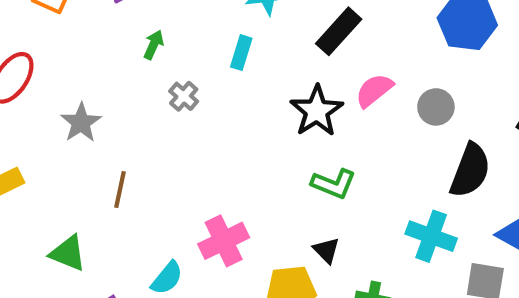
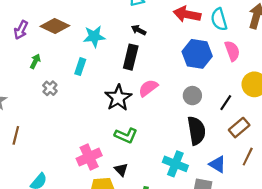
black rectangle: (339, 31) -> (131, 57), turned -30
gray circle: (436, 107) -> (192, 96), moved
black semicircle: (470, 170) -> (196, 131), turned -32
pink cross: (224, 241) -> (89, 157), moved

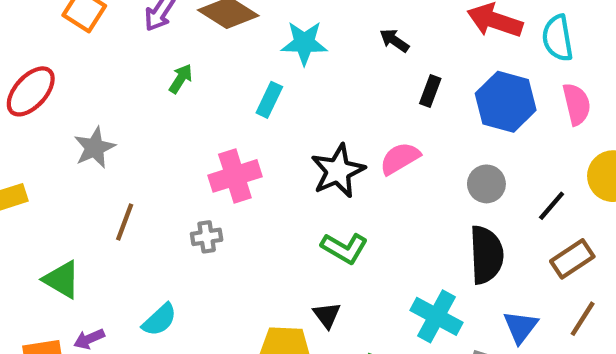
black rectangle: (131, 57) -> (430, 91), moved, size x0.6
gray cross: (50, 88) -> (207, 237), moved, turned 32
pink cross: (89, 157) -> (235, 176), moved
blue triangle: (218, 164) -> (521, 327), turned 30

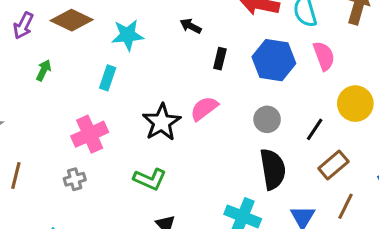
green L-shape: (344, 248) -> (150, 179), moved

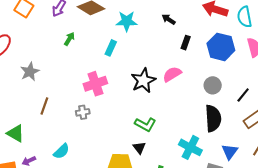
green L-shape: (150, 179) -> (145, 124), moved

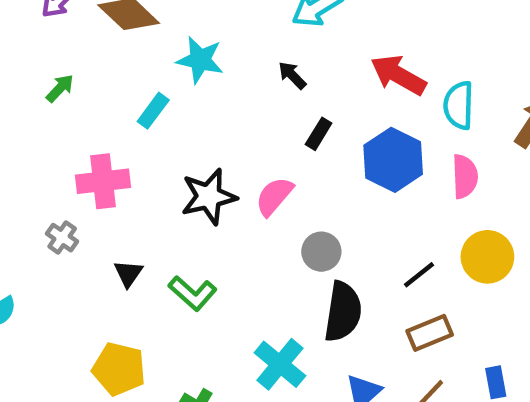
green arrow: (69, 39) -> (60, 88), moved
pink semicircle: (172, 74) -> (274, 196), turned -30
gray circle: (213, 85) -> (321, 252), moved
gray cross: (83, 112) -> (62, 238), turned 32
black triangle: (139, 148) -> (128, 273), moved

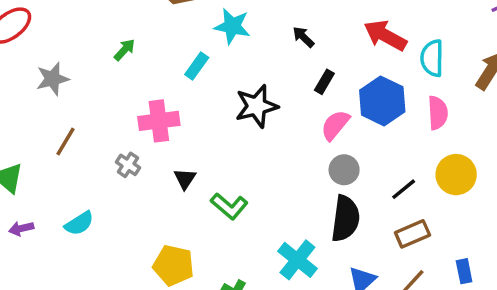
pink semicircle: (274, 196) -> (335, 125), moved
black star: (209, 197) -> (257, 106), moved
gray circle: (321, 252) -> (344, 170), moved
black triangle: (128, 273) -> (185, 179), moved

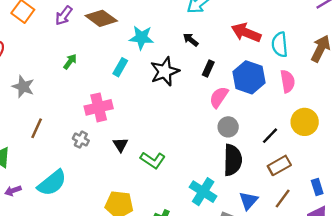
gray star: (53, 79) -> (23, 87), turned -30
black star: (257, 106) -> (165, 71), moved
cyan semicircle: (79, 223) -> (52, 183), size x1.5

